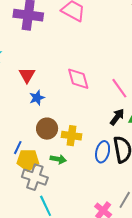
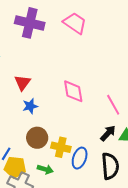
blue ellipse: (103, 152) -> (80, 158), moved

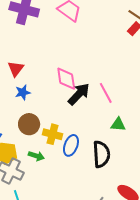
black arrow: (108, 133) -> (79, 94), moved, size x1.4

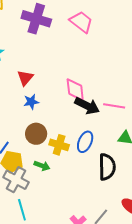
pink line: (106, 93) -> (114, 106), turned -55
black arrow: (79, 94) -> (87, 106), turned 70
blue ellipse: (71, 145) -> (85, 142), moved

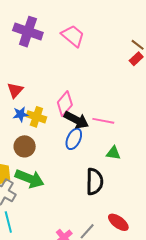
pink diamond: (75, 90) -> (65, 104), turned 45
blue ellipse: (85, 142) -> (74, 139), moved
yellow cross: (59, 145) -> (36, 117), moved
green arrow: (42, 166) -> (30, 179), size x1.8

